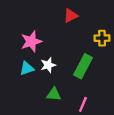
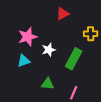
white star: (48, 65) -> (49, 50), moved

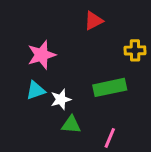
white star: (49, 50) -> (61, 99), moved
green rectangle: (74, 59) -> (110, 87), turned 50

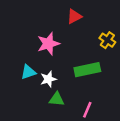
yellow cross: (135, 50) -> (107, 40), turned 35
pink star: (42, 55) -> (48, 44), moved

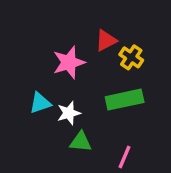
red triangle: (74, 17) -> (106, 41), moved
yellow cross: (107, 40) -> (131, 57), moved

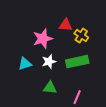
red triangle: (106, 41) -> (66, 25), turned 32
white star: (69, 113) -> (49, 62), moved

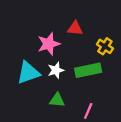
yellow cross: (81, 35) -> (105, 46), moved
cyan triangle: (25, 64) -> (28, 73), size x1.5

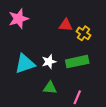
pink star: (49, 44) -> (19, 19), moved
yellow cross: (105, 46) -> (83, 33), moved

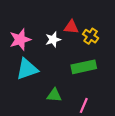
pink star: (19, 19) -> (20, 40), moved
white star: (49, 62) -> (53, 40), moved

